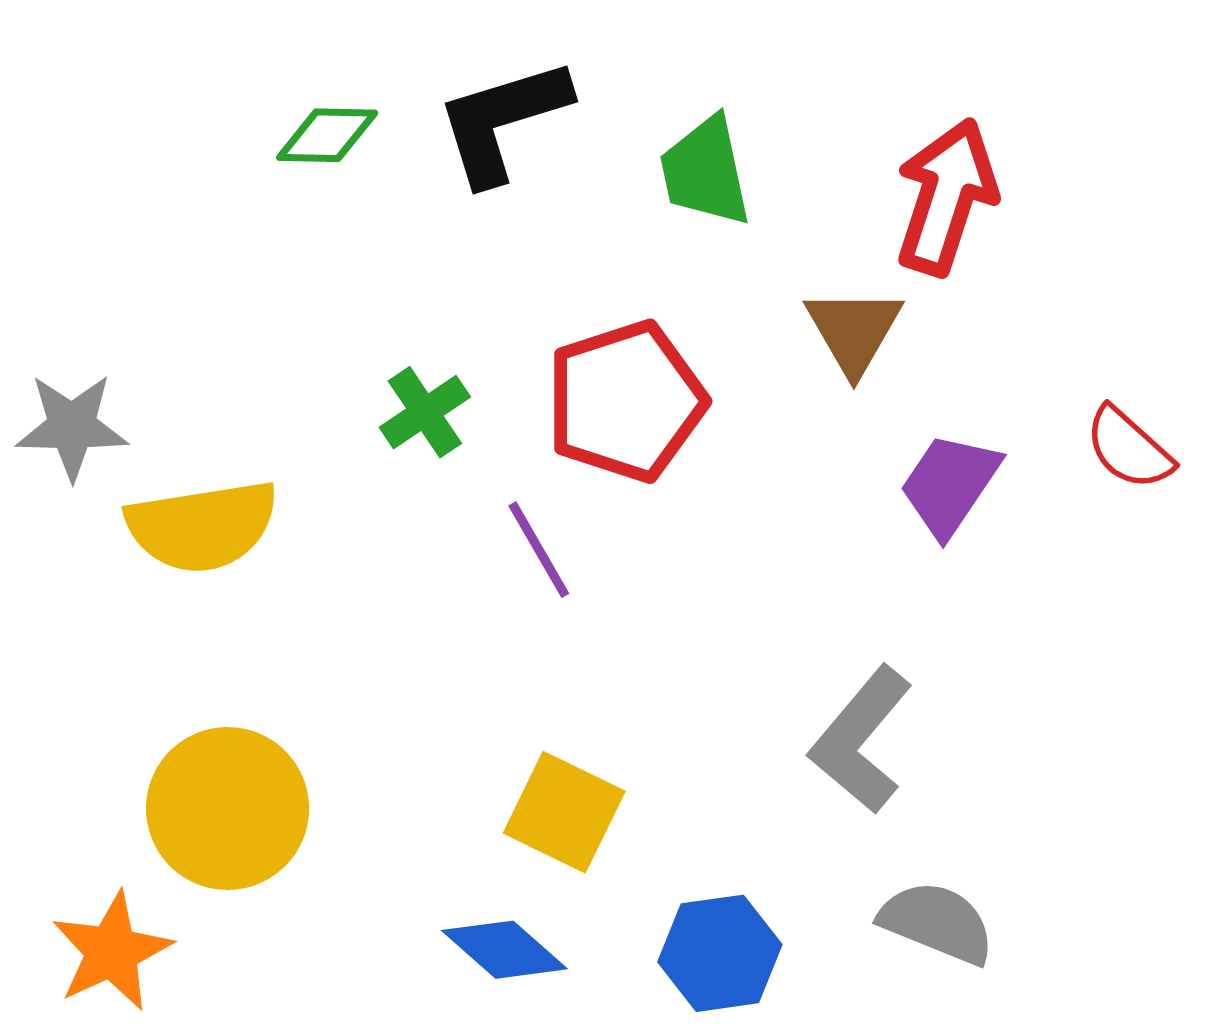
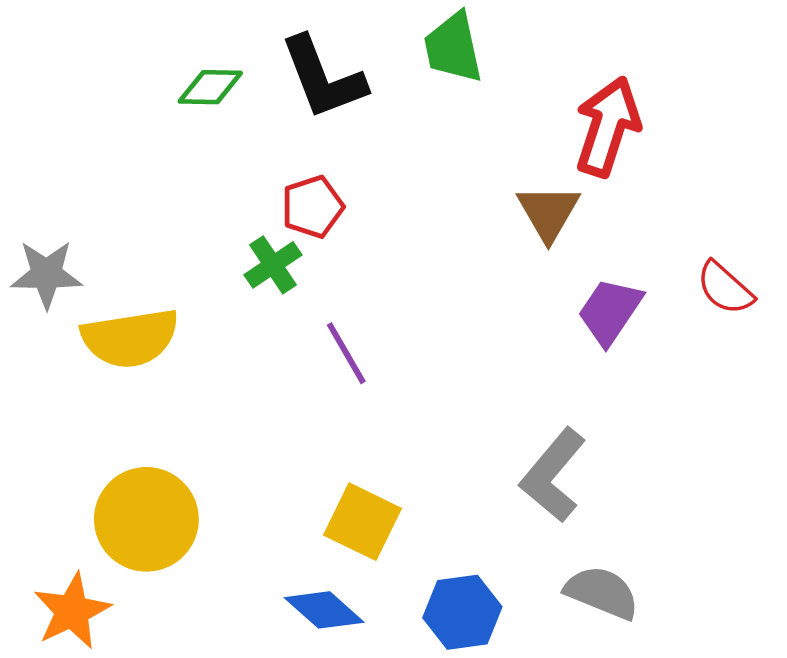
black L-shape: (503, 121) -> (323, 78), turned -94
green trapezoid: (705, 171) -> (453, 48), moved
red pentagon: (626, 401) -> (313, 207), moved, size x0.6

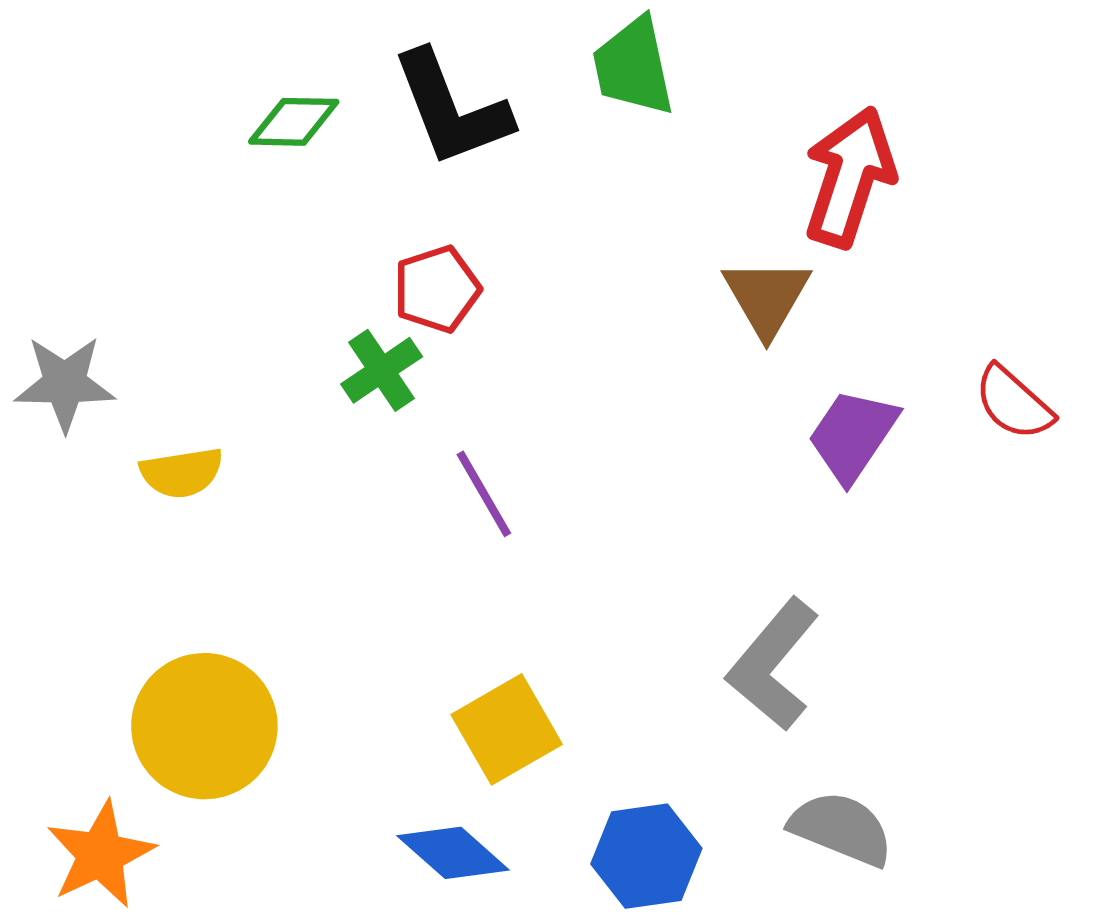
yellow semicircle: (130, 338) -> (182, 473), size x0.6
yellow square: (362, 522) -> (507, 729), turned 34

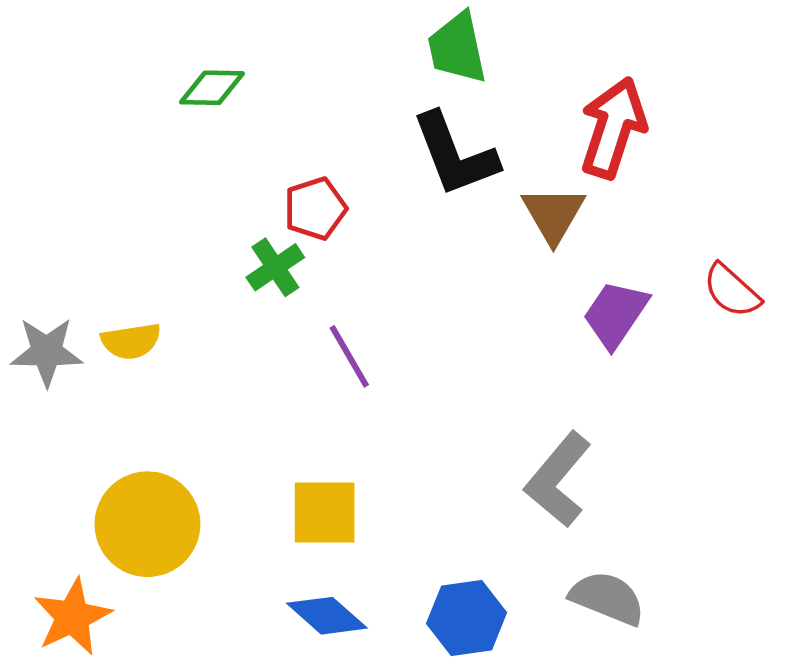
black L-shape: (451, 109) -> (455, 155), moved
gray star: (65, 383) -> (47, 352), moved
yellow square: (507, 729) -> (325, 512), moved, turned 30

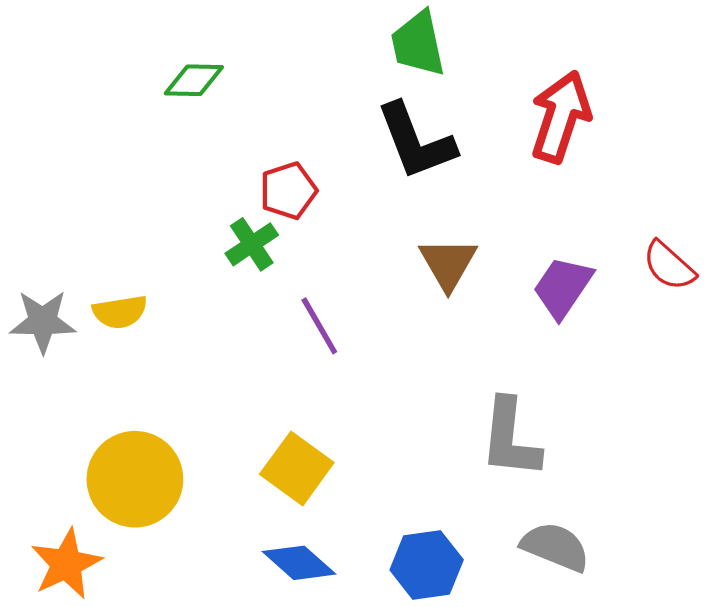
brown triangle: (553, 214) -> (448, 264), moved
gray L-shape: (558, 480) -> (510, 438), turned -34
yellow square: (325, 512) -> (297, 468), turned 36

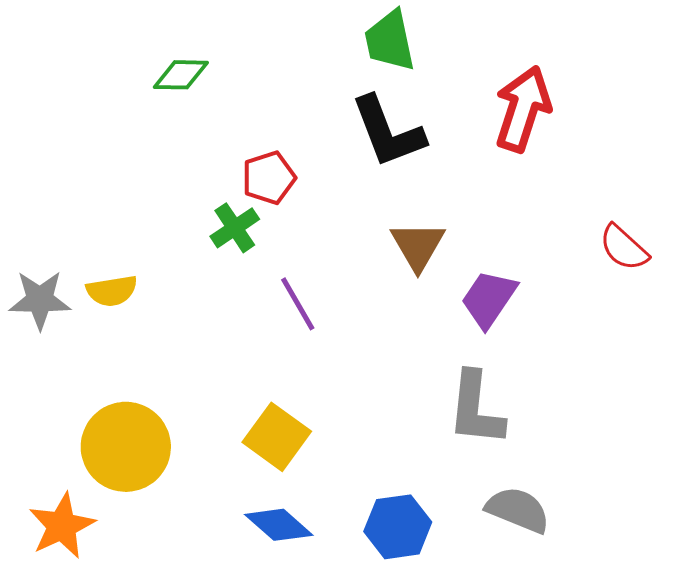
purple trapezoid: (563, 287) -> (489, 299), moved

